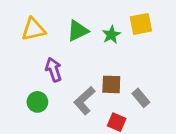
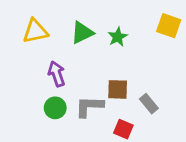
yellow square: (141, 24) -> (169, 26), moved, turned 30
gray L-shape: (84, 101) -> (89, 106), turned 44
green circle: (37, 102) -> (55, 108), moved

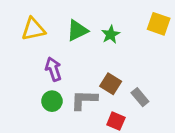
brown square: (118, 89) -> (111, 84), turned 30

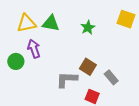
green triangle: (77, 30) -> (51, 23), moved, turned 36
purple arrow: (53, 69) -> (34, 49), moved
green circle: (52, 101) -> (16, 61), moved

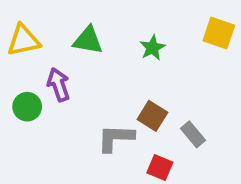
yellow triangle: (26, 23) -> (23, 40), moved

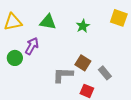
purple arrow: (58, 85) -> (32, 46), turned 48

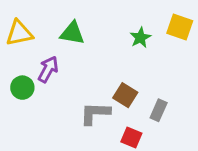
green star: (83, 26) -> (140, 38), moved
gray rectangle: (105, 73) -> (159, 110), turned 64

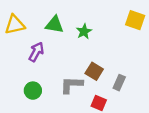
green star: (140, 38) -> (84, 31), moved
green circle: (22, 88) -> (33, 91), moved

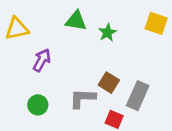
green triangle: (54, 25) -> (76, 21), moved
green star: (84, 31) -> (107, 33), moved
gray rectangle: (119, 83) -> (138, 96), size x1.5

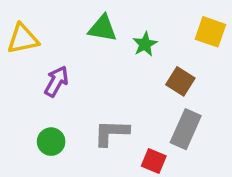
brown square: (109, 83) -> (180, 81), moved

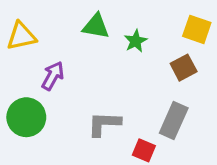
brown square: (180, 81) -> (184, 68), moved, turned 30
green circle: (51, 142) -> (26, 117), moved, size x1.5

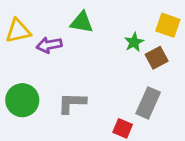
green star: (136, 41) -> (134, 42), moved
purple arrow: (53, 76) -> (49, 45), moved, turned -130
gray L-shape: (104, 124) -> (72, 103), moved

